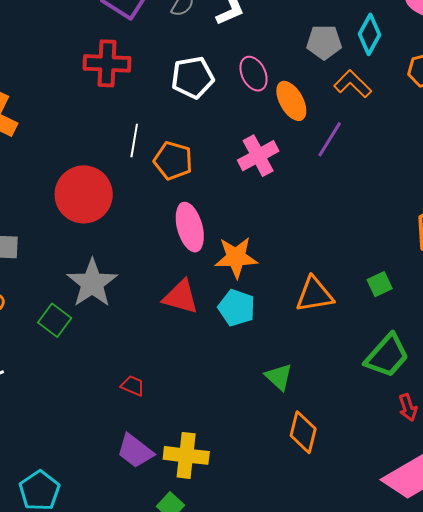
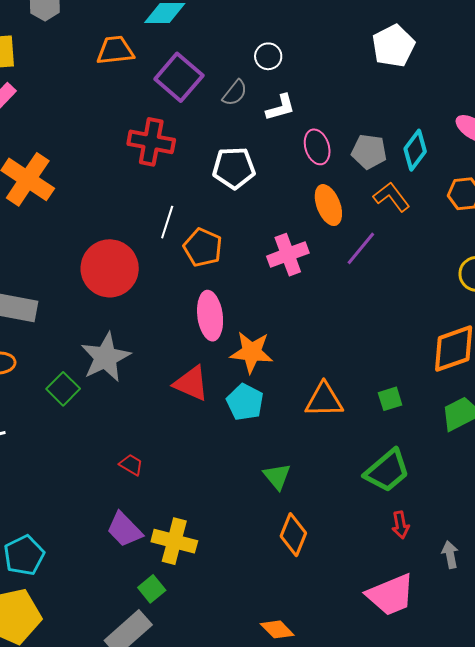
pink ellipse: (254, 74) -> (317, 147), moved

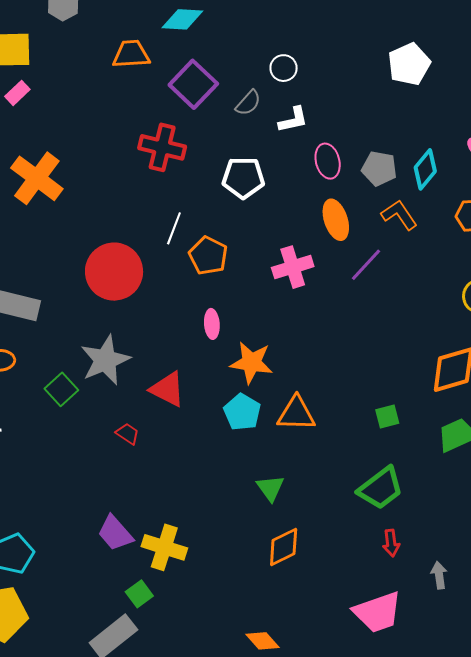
pink ellipse: (210, 316) -> (212, 324), size x0.6
red triangle: (191, 383) -> (168, 389), moved
orange triangle: (324, 400) -> (296, 414), moved
red trapezoid: (131, 465) -> (128, 434), moved
orange diamond: (293, 535) -> (284, 547), turned 39

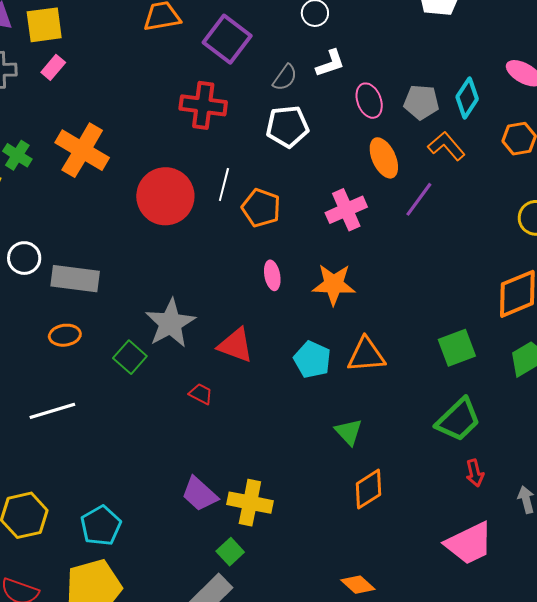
gray semicircle: (248, 103) -> (285, 78), moved
red circle: (114, 272) -> (165, 196), moved
orange star: (251, 363) -> (334, 284), moved
green square: (387, 416) -> (457, 348), size x1.5

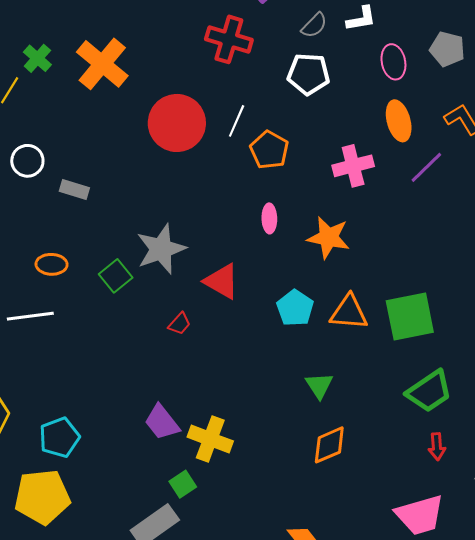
gray pentagon: (421, 102) -> (447, 49), moved
gray rectangle: (75, 279) -> (74, 189), size x0.6
orange ellipse: (65, 335) -> (52, 264), moved
green square: (457, 348) -> (410, 316), moved, size x1.4
red trapezoid: (201, 394) -> (179, 324), turned 95

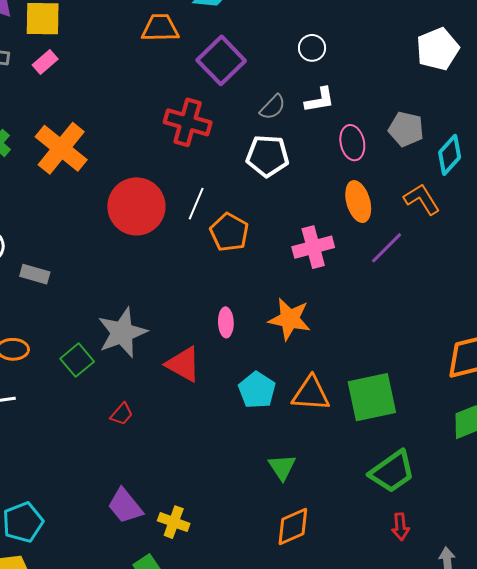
pink ellipse: (269, 218) -> (226, 322), moved
red trapezoid: (179, 324) -> (122, 414), moved
yellow cross: (210, 439) -> (174, 522), size x0.7

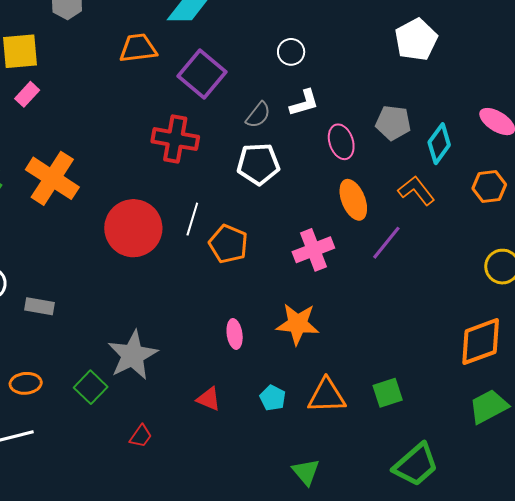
red triangle: (183, 364) -> (209, 399), moved, size x0.7
cyan pentagon: (257, 390) -> (273, 398), size x0.7
green square: (372, 397) -> (388, 393), size x0.6

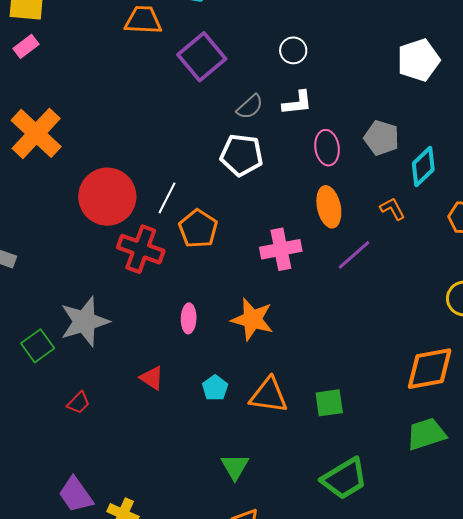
red cross: (175, 139) -> (141, 249), moved
orange L-shape: (416, 191) -> (392, 209), size x0.7

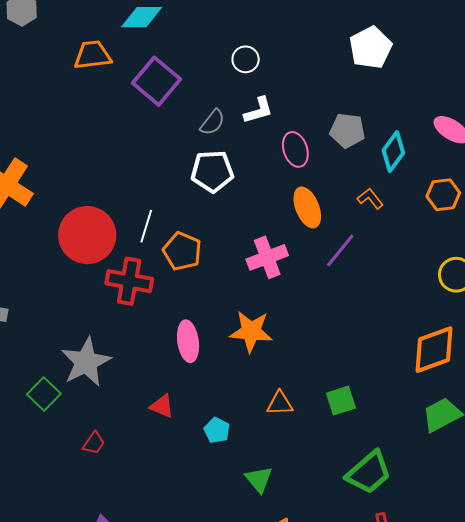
pink ellipse: (189, 318) -> (188, 341), size x1.4
cyan pentagon: (215, 388) -> (217, 430), moved
orange triangle: (269, 395) -> (280, 403), size x0.7

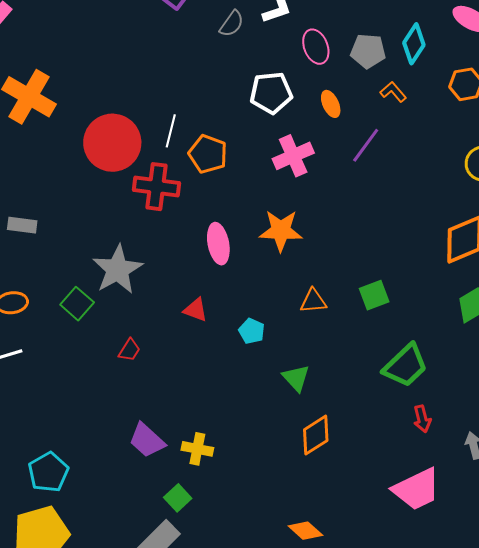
gray pentagon: (347, 131) -> (368, 51), moved
white pentagon: (212, 171) -> (271, 93), moved
orange ellipse: (307, 207) -> (331, 104), size x0.7

